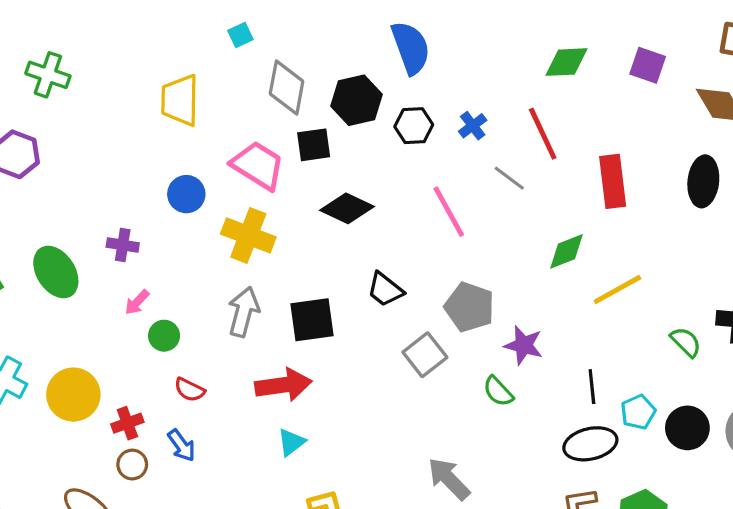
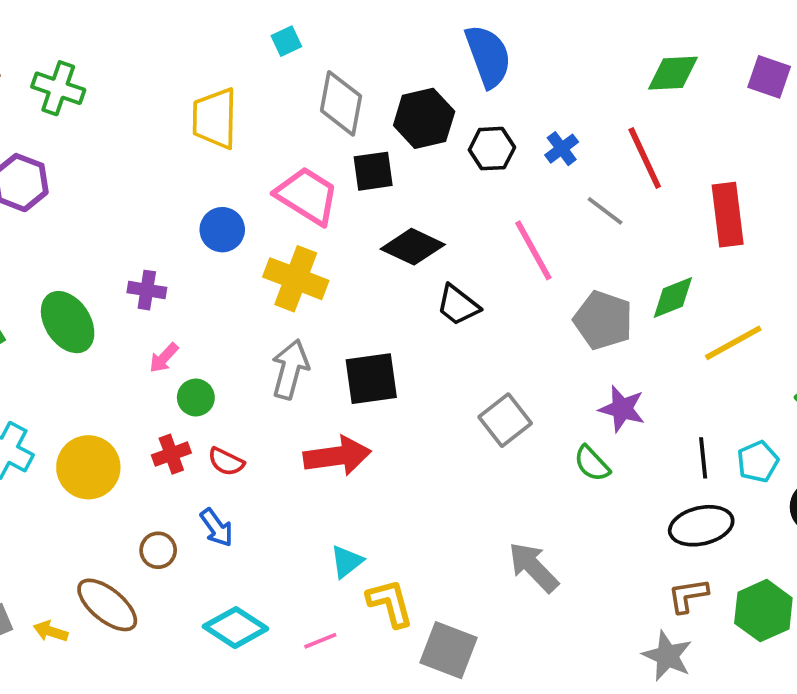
black trapezoid: (385, 290) -> (458, 305), moved
gray pentagon: (469, 307) -> (603, 320), moved
cyan pentagon: (638, 412) -> (758, 462), moved
red cross: (127, 423) -> (171, 454), moved
cyan triangle: (291, 442) -> (347, 562), moved

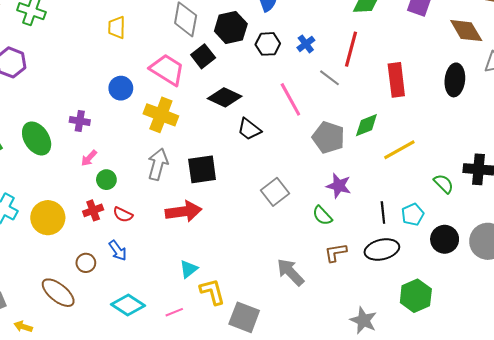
yellow trapezoid: (215, 118) -> (117, 27), size x0.7
red line: (645, 158) -> (351, 49), turned 40
black square: (373, 171) -> (203, 56), turned -30
brown L-shape: (688, 596) -> (336, 253), moved
yellow arrow: (51, 631) -> (23, 327), moved

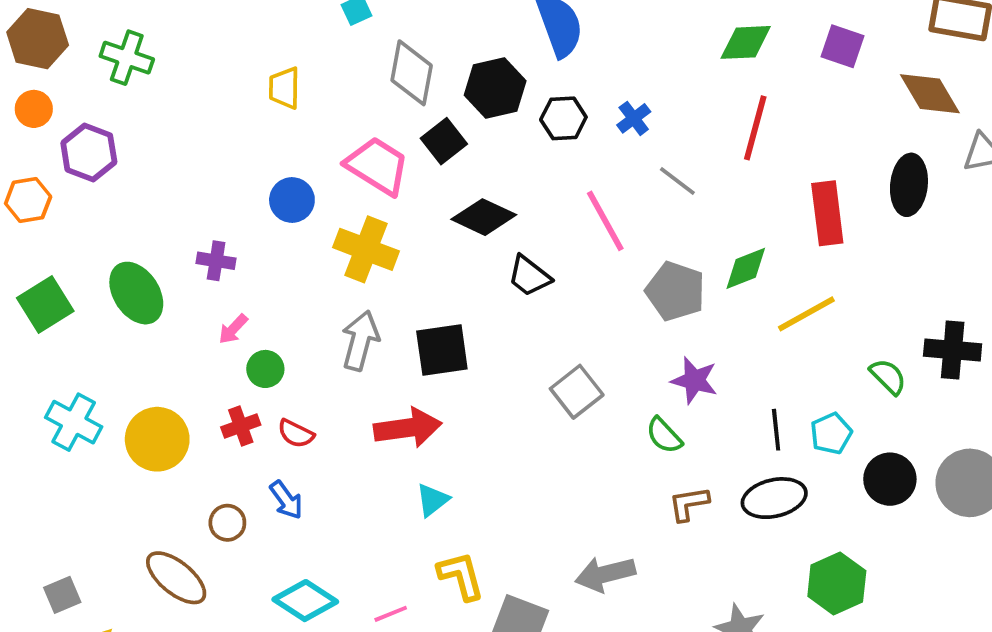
red line: (351, 49) -> (755, 128), moved
red rectangle: (396, 80) -> (827, 213), moved
cyan triangle: (189, 269) -> (432, 500), moved
gray arrow: (290, 272) -> (605, 574), moved, turned -60

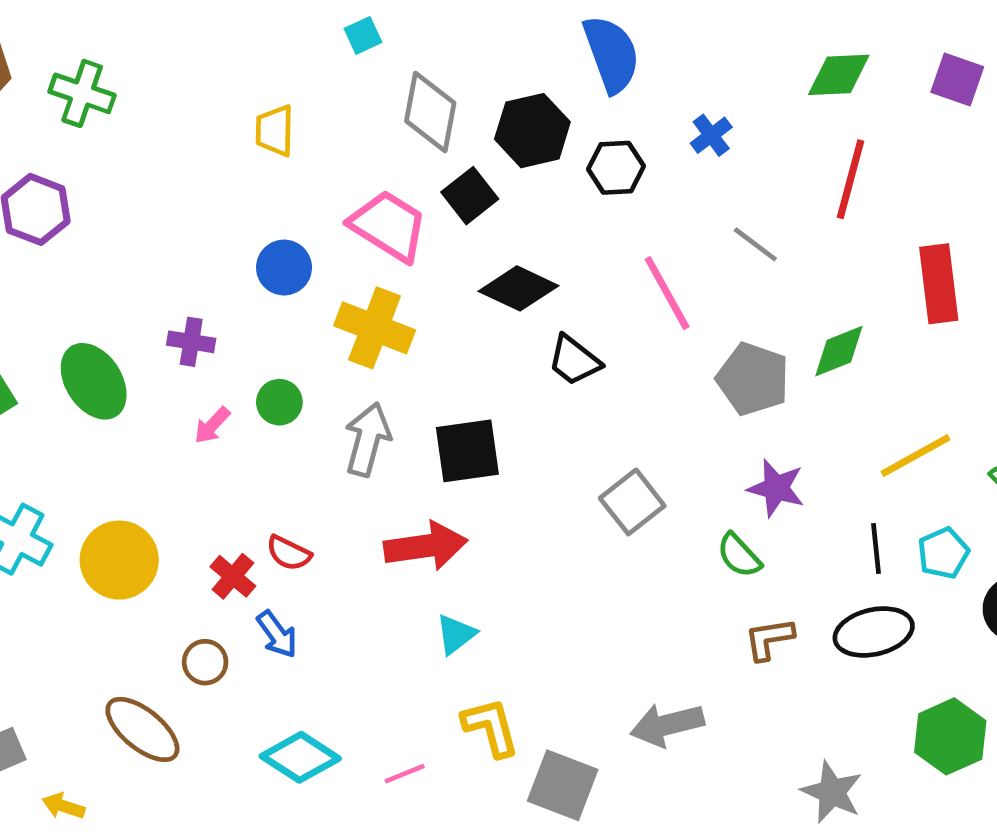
blue cross: (634, 118) -> (711, 135), moved
yellow line: (806, 314) -> (915, 456), moved
green circle: (265, 369) -> (279, 402), moved
red cross: (241, 426) -> (233, 576), moved, turned -30

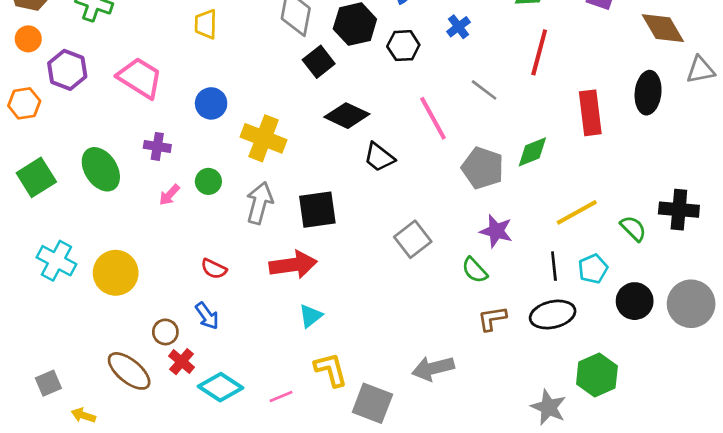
pink trapezoid: (388, 226) -> (140, 78), moved
red cross: (233, 576) -> (182, 362), moved
gray star: (832, 792) -> (549, 407), moved

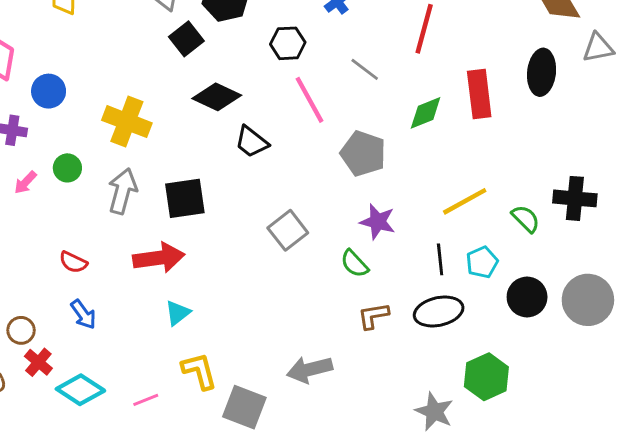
black hexagon: (403, 46) -> (288, 43), moved
blue circle: (211, 103) -> (49, 91), moved
green diamond: (532, 152) -> (426, 113), moved
blue arrow: (207, 316) -> (83, 314), moved

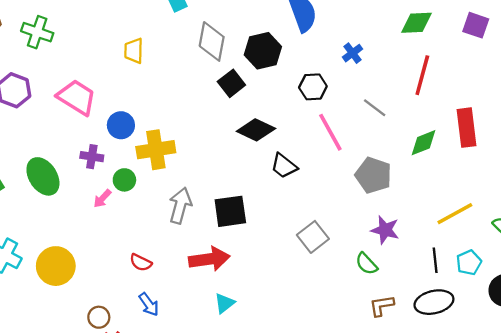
yellow cross: (127, 122) -> (156, 150), moved, turned -30
green circle: (67, 168) -> (124, 180), moved

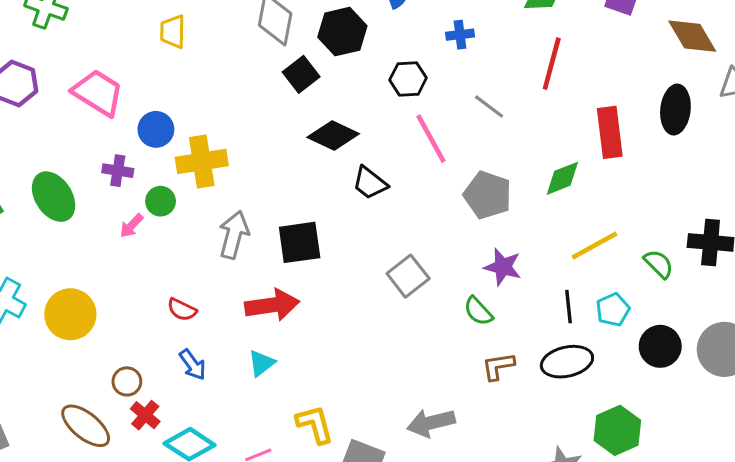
blue cross: (352, 53) -> (460, 35), turned 30
green diamond: (423, 143) -> (562, 178), moved
cyan triangle: (224, 303) -> (261, 363), moved

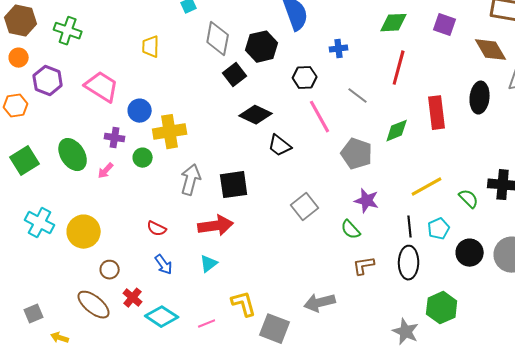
green diamond: (562, 178) -> (397, 131), moved
pink arrow: (131, 226) -> (106, 171), moved
black ellipse: (567, 362) -> (409, 263), turned -76
brown circle: (127, 381) -> (110, 270), moved

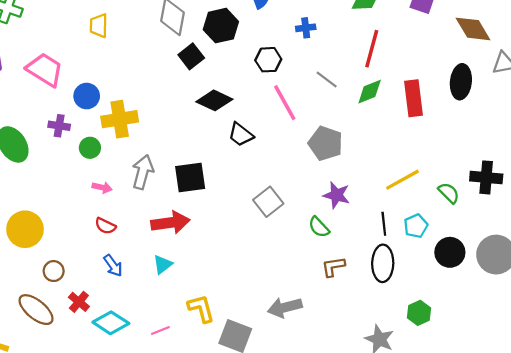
green diamond: (397, 131) -> (370, 92), moved
pink arrow: (106, 171) -> (102, 187), moved, turned -120
green hexagon: (442, 308) -> (419, 313), size x0.7

